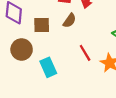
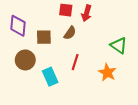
red line: (85, 53) -> (75, 62), moved, turned 49

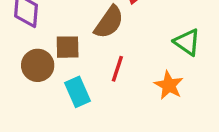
brown semicircle: (70, 33) -> (109, 22), size x1.5
brown square: (44, 37) -> (68, 47), moved

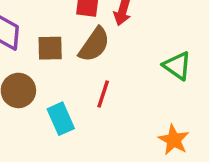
brown square: (68, 47) -> (50, 48), moved
orange star: (169, 85) -> (174, 140), moved

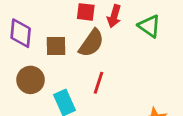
green triangle: (177, 66) -> (149, 26), moved

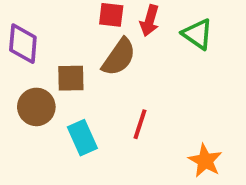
brown square: (56, 46) -> (71, 78), moved
red line: (98, 83) -> (140, 124), moved

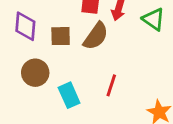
brown square: (71, 78) -> (61, 36), moved

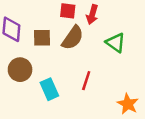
green triangle: (154, 19) -> (116, 43), moved

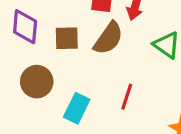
cyan rectangle: (49, 89) -> (77, 108), turned 50

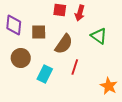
brown semicircle: (108, 38) -> (64, 44), moved

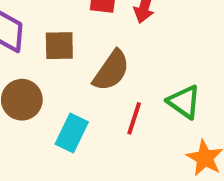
green triangle: (99, 36) -> (184, 102), moved

